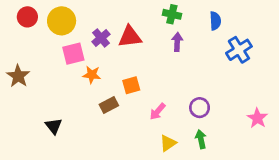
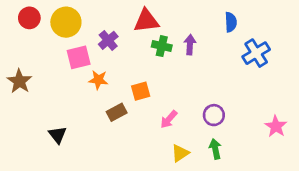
green cross: (172, 14) -> (162, 46), moved
red triangle: (130, 37) -> (146, 21), moved

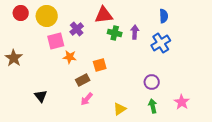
blue cross: (256, 53) -> (161, 43), moved
pink arrow: (169, 119) -> (87, 99), moved
pink star: (276, 126) -> (182, 102), moved
yellow triangle: (180, 153) -> (120, 109), moved

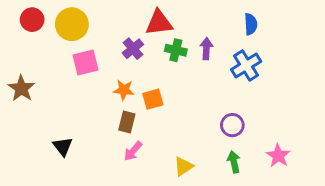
purple cross: (77, 29) -> (133, 49), moved
orange star: (70, 57) -> (124, 90), moved
brown rectangle: (83, 80) -> (127, 122), turned -48

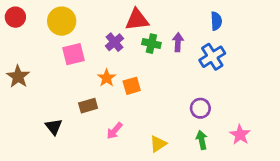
red circle: (32, 20) -> (15, 17), moved
orange star: (124, 90) -> (107, 78), turned 30
brown rectangle: (127, 122) -> (88, 106), moved, turned 60

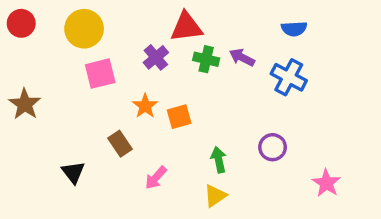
blue semicircle: (216, 21) -> (294, 29), turned 90
purple arrow: (178, 42) -> (242, 57), turned -66
blue cross: (212, 57) -> (289, 77), turned -30
brown rectangle: (88, 106) -> (120, 144), turned 72
green arrow: (202, 140) -> (219, 160), moved

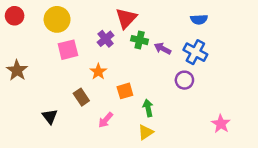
red triangle: (186, 27) -> (126, 18), turned -40
purple arrow: (242, 57) -> (163, 49), moved
orange square: (179, 117) -> (125, 91), moved
purple circle: (273, 147) -> (184, 80), moved

